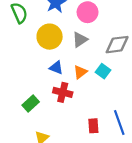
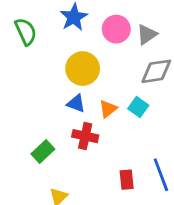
yellow circle: (50, 37) -> (83, 69), moved
gray triangle: (80, 40) -> (147, 34), moved

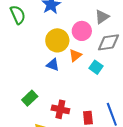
pink circle: (116, 29) -> (82, 31), moved
orange triangle: (108, 109) -> (75, 55), moved
red cross: (85, 136) -> (60, 109), moved

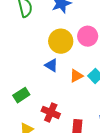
orange triangle: (75, 55) -> (76, 76), moved

